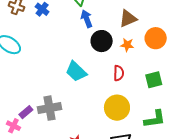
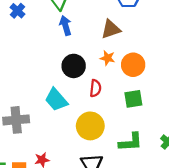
orange circle: (156, 38) -> (133, 65), moved
black circle: (102, 41) -> (74, 66), moved
cyan trapezoid: (76, 71) -> (56, 100), moved

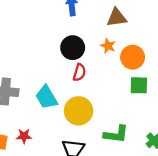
red semicircle: (95, 88) -> (79, 72), moved
green square: (133, 99) -> (139, 85), moved
cyan trapezoid: (56, 100) -> (46, 97), moved

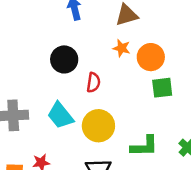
black circle: (73, 48) -> (64, 59), moved

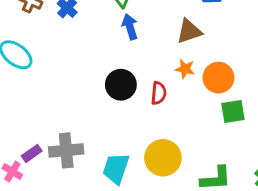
red semicircle: (93, 82) -> (159, 93), moved
cyan trapezoid: (60, 115) -> (116, 168), moved, turned 60

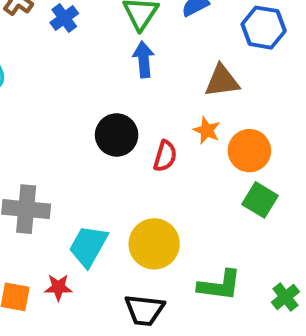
green square: (233, 111) -> (260, 200), turned 30

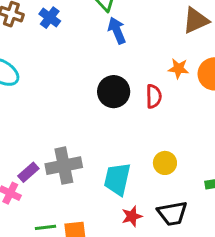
brown triangle: (222, 81) -> (196, 21), moved
yellow circle: (154, 244) -> (165, 163), size x0.6
red star: (58, 287) -> (132, 216), moved

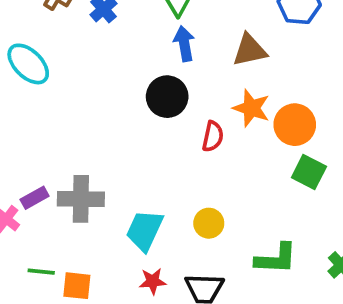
brown triangle: (196, 21) -> (250, 50), moved
orange star: (178, 69) -> (251, 108), size x1.4
black circle: (114, 92) -> (167, 97), moved

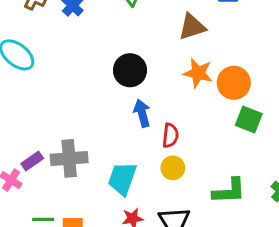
blue arrow: (184, 44) -> (142, 113), moved
red semicircle: (213, 136) -> (170, 136), moved

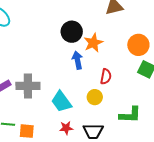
orange star: (198, 73) -> (93, 43), moved, turned 30
red semicircle: (170, 136) -> (106, 77), moved
cyan trapezoid: (122, 179) -> (61, 102), turned -60

